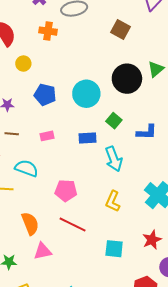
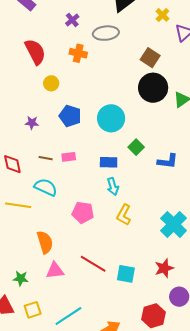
black circle: (127, 79) -> (153, 88), moved
brown line: (12, 134) -> (46, 158), moved
cyan arrow: (114, 159) -> (113, 186), moved, size x0.7
yellow L-shape: (113, 201) -> (124, 215), moved
red line: (73, 224) -> (93, 264), moved

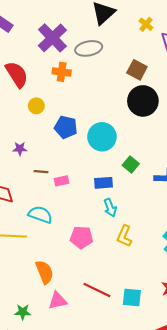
purple cross: (72, 20) -> (52, 38), size x2.0
blue pentagon: (70, 116) -> (66, 127), moved
brown line: (46, 158) -> (41, 172), moved

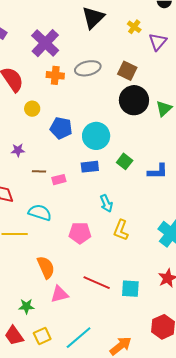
gray ellipse: (89, 48) -> (88, 68), moved
blue rectangle: (103, 183) -> (90, 167), moved

